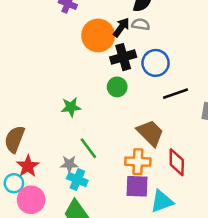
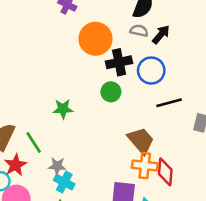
black arrow: (121, 27) -> (161, 34), moved
green line: (88, 148) -> (34, 143), moved
orange cross: (138, 162) -> (145, 166), moved

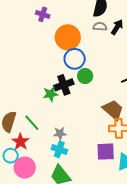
black cross: (119, 62) -> (64, 85), moved
blue circle: (151, 71) -> (75, 59), moved
gray star: (57, 166) -> (60, 133), moved

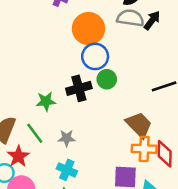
gray semicircle: (100, 27) -> (130, 18), size x1.5
green star: (50, 94) -> (46, 101), moved
gray star: (60, 133) -> (67, 138), moved

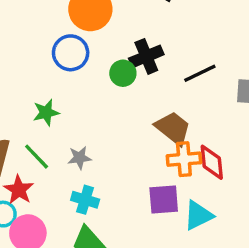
blue circle: (95, 56) -> (71, 53), moved
black cross: (79, 88) -> (146, 56), moved

